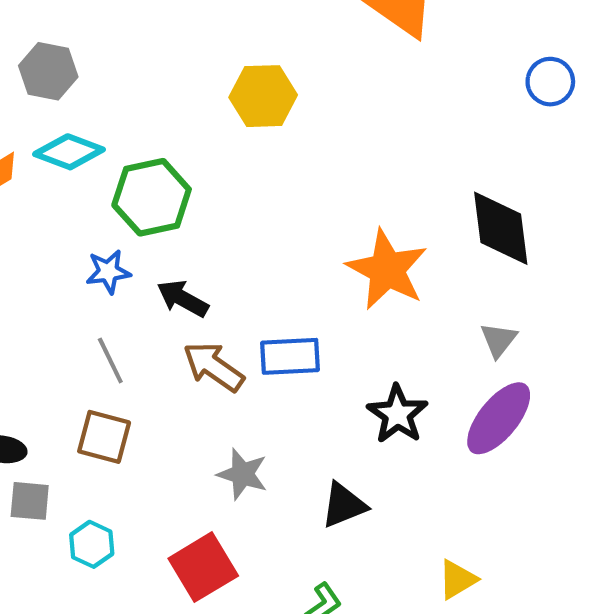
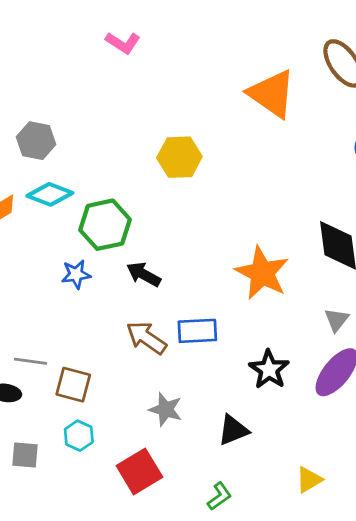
black arrow: (183, 298) -> (144, 274), moved
gray line: (110, 360) -> (31, 361), moved, turned -56
gray square: (30, 501) -> (25, 455), moved
cyan hexagon: (92, 544) -> (79, 436), moved

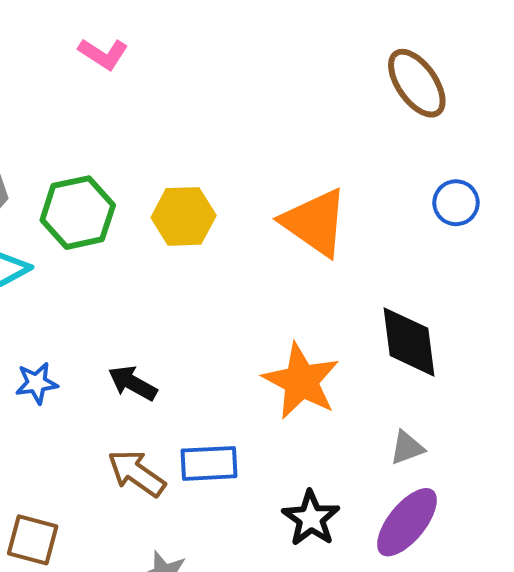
orange triangle: (272, 94) -> (315, 222), moved
green hexagon: (105, 225) -> (78, 213), moved
gray triangle: (337, 320) -> (407, 448), turned 32

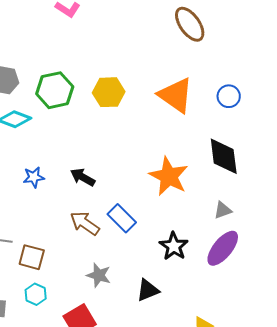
brown ellipse: (417, 83) -> (190, 24), moved
blue circle: (456, 203) -> (229, 96), moved
blue rectangle: (209, 463) -> (122, 218), turned 48

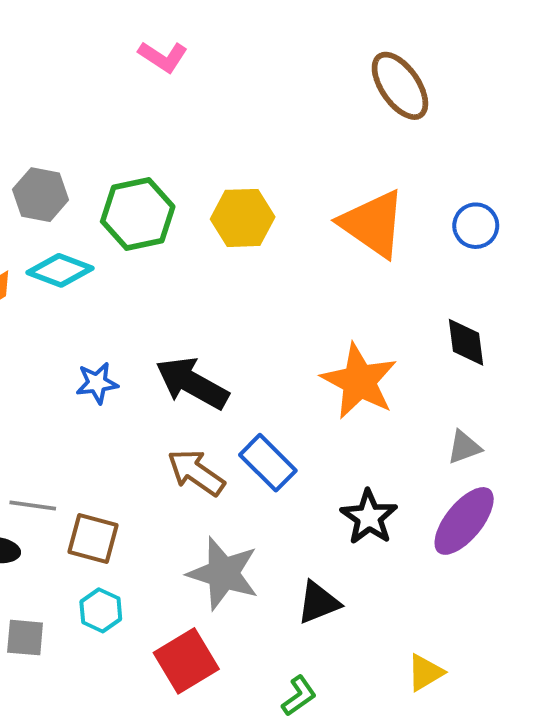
black diamond: (224, 156) -> (466, 342), size x0.7
black arrow: (83, 177) -> (192, 383), size x1.5
gray star: (99, 275) -> (223, 573), size x1.5

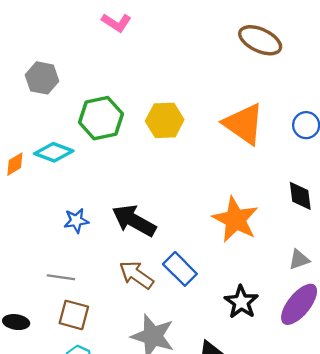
brown ellipse: (400, 86) -> (260, 40), turned -30
gray hexagon: (41, 195) -> (42, 78), moved
gray line: (33, 505) -> (61, 277), moved

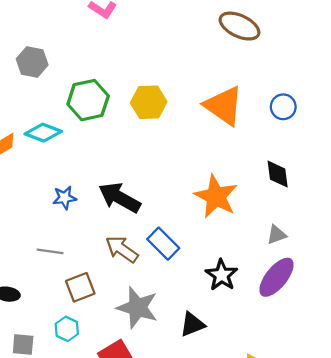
brown square: (74, 315) -> (80, 287), moved, turned -36

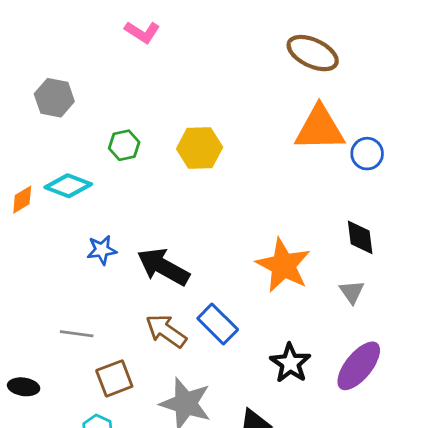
green hexagon: (88, 100) -> (124, 145), size x0.6
orange triangle: (224, 106) -> (320, 128), moved, turned -36
blue star: (65, 198) -> (102, 250), moved
gray triangle: (276, 235) -> (352, 292), moved, turned -45

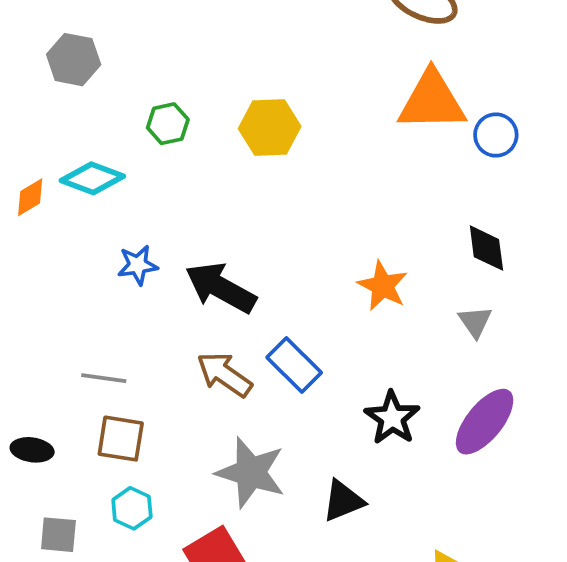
orange star: (283, 265) -> (383, 286), size x0.7
brown square: (114, 378) -> (121, 439), moved, turned 30

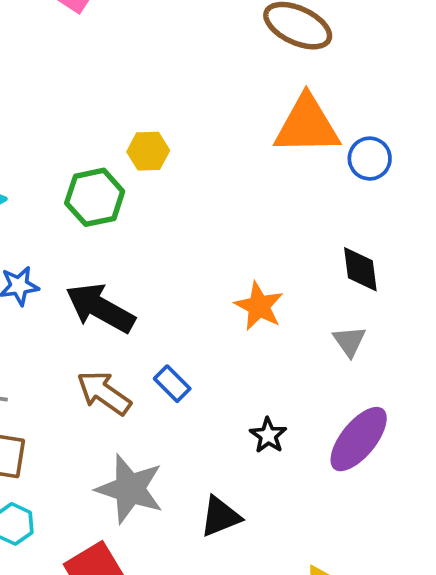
green hexagon: (168, 124) -> (95, 197), moved, size x1.4
yellow hexagon: (270, 127) -> (148, 151), size x0.7
blue rectangle: (294, 365) -> (172, 384), size x0.7
black star: (392, 418) -> (268, 435), size x0.7

